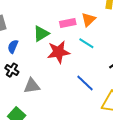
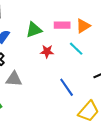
red star: (58, 52) -> (47, 51), size x0.6

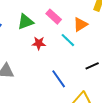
pink rectangle: (62, 25) -> (54, 17), turned 42
orange triangle: (83, 26) -> (80, 24), moved

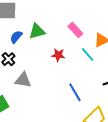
green triangle: (25, 22) -> (37, 31), moved

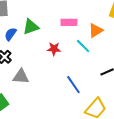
pink rectangle: (75, 30) -> (69, 22), turned -42

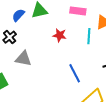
cyan line: (83, 46) -> (89, 36), turned 42

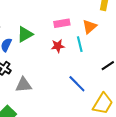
red star: (60, 35) -> (58, 46), moved

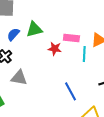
pink rectangle: (62, 23) -> (71, 38), moved
red star: (58, 46) -> (55, 49), moved

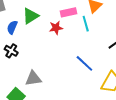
gray triangle: (19, 78) -> (33, 78), moved

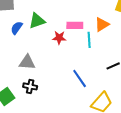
black cross: (11, 51) -> (30, 86), moved, turned -32
gray triangle: (33, 78) -> (27, 62), moved

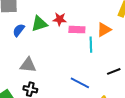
red star: (59, 38) -> (60, 19), moved
blue line: (80, 79) -> (80, 83), turned -30

